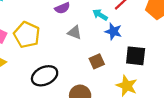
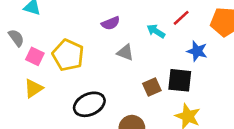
blue star: (113, 31) -> (197, 51), moved
black square: (136, 56) -> (180, 80), moved

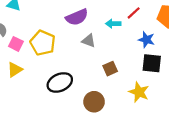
purple semicircle: (111, 23) -> (77, 17), size x1.5
cyan arrow: (156, 31) -> (113, 24), turned -32
black square: (180, 80) -> (152, 63), moved

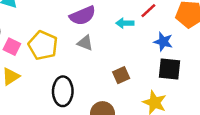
gray triangle: (89, 41) -> (85, 43), moved
black ellipse: (60, 82) -> (63, 91), turned -65

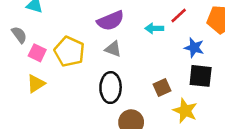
brown square: (121, 75) -> (162, 88), moved
black ellipse: (63, 91) -> (111, 88), moved

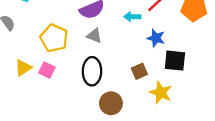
blue star: (194, 48) -> (156, 38), moved
pink square: (37, 53) -> (47, 70), moved

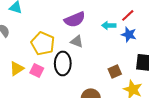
blue star: (156, 38) -> (129, 34), moved
black ellipse: (92, 71) -> (63, 63), moved

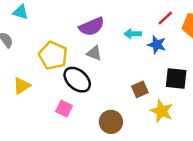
red line: (128, 15) -> (165, 18), moved
black ellipse: (63, 63) -> (77, 80), turned -50
pink square: (37, 70) -> (64, 109), moved

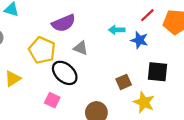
purple semicircle: (92, 27) -> (64, 23), moved

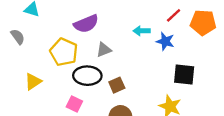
gray triangle: (81, 48) -> (104, 50), turned -42
black ellipse: (65, 73) -> (87, 76), turned -40
brown square: (124, 82) -> (117, 85), moved

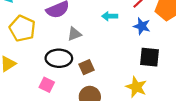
blue star: (165, 41) -> (142, 26), moved
yellow pentagon: (64, 52) -> (22, 28), moved

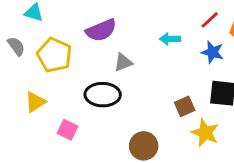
brown square: (86, 67) -> (185, 106), moved
pink square: (47, 85) -> (67, 130), moved

